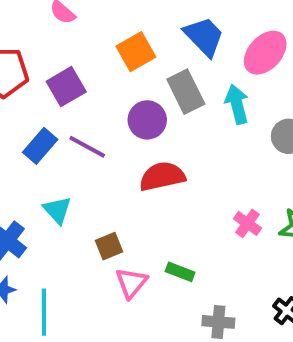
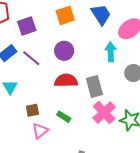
gray rectangle: (186, 92) -> (94, 87), moved
pink cross: (247, 223) -> (104, 113), size x1.6
green rectangle: (180, 272) -> (64, 117), moved

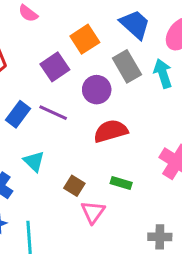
purple square: (27, 26) -> (55, 67), moved
gray rectangle: (94, 87) -> (127, 66), moved
brown square: (32, 110) -> (74, 186), turned -32

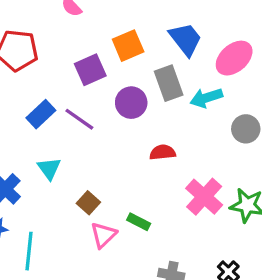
cyan arrow: (163, 73) -> (206, 98), turned -100
red semicircle: (111, 131) -> (163, 152), moved, size x0.7
green rectangle: (121, 183) -> (139, 222), moved

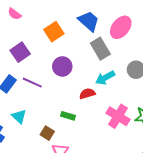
purple square: (90, 70) -> (20, 52), moved
gray rectangle: (169, 83) -> (100, 49), moved
cyan arrow: (206, 98) -> (105, 78), moved
green rectangle: (139, 222) -> (68, 116), moved

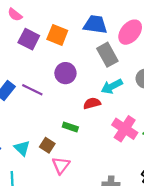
blue trapezoid: (89, 21) -> (95, 25), turned -35
orange square: (54, 32) -> (57, 35), turned -36
purple square: (20, 52) -> (29, 39), moved, turned -30
cyan triangle: (19, 116) -> (22, 148), moved

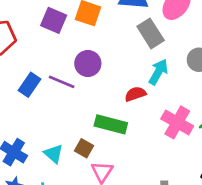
purple circle: (65, 73) -> (88, 63), moved
cyan arrow: (112, 86) -> (158, 72), turned 150
green rectangle: (70, 127) -> (111, 124), size x1.6

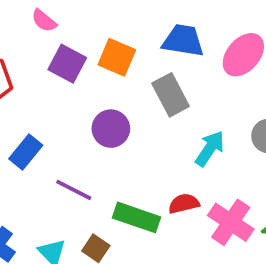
gray rectangle: (151, 33) -> (171, 95), moved
purple line: (62, 82) -> (74, 190), moved
red semicircle: (135, 94) -> (184, 204), moved

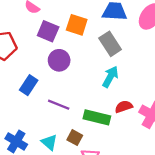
purple circle: (111, 129) -> (59, 60), moved
cyan arrow: (210, 149) -> (110, 77), moved

